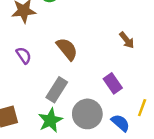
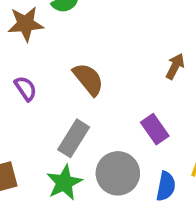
brown arrow: (127, 40) -> (175, 66), turned -114
blue semicircle: (120, 123) -> (166, 186), turned 60

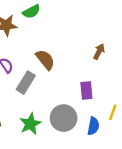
purple rectangle: (155, 129) -> (86, 91), turned 30
gray rectangle: (74, 138) -> (26, 83), moved

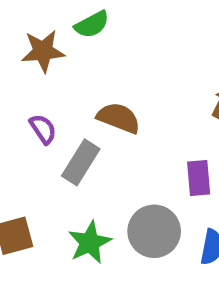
brown semicircle: (45, 60) -> (119, 118), turned -30

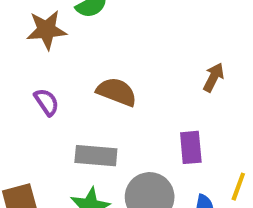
gray rectangle: (81, 162) -> (96, 156), moved, turned 63

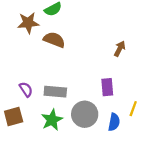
brown semicircle: (117, 92) -> (54, 40), moved
purple semicircle: (46, 102) -> (26, 89), moved

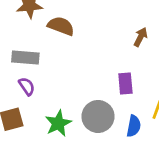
gray rectangle: (55, 92) -> (25, 58), moved

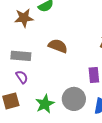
brown semicircle: (61, 26) -> (58, 46), moved

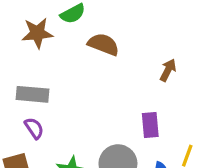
brown semicircle: (58, 46) -> (103, 44), moved

